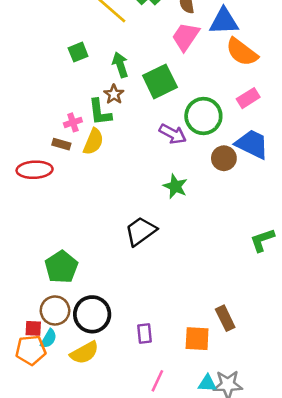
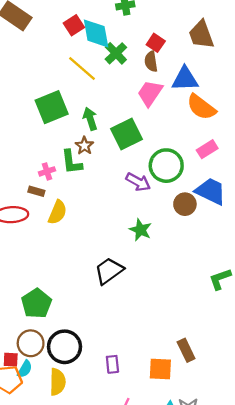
green square: (78, 52) -> (52, 107), size x1.8
yellow semicircle: (93, 142) -> (57, 212), moved
yellow semicircle: (84, 353) -> (57, 382), turned -60

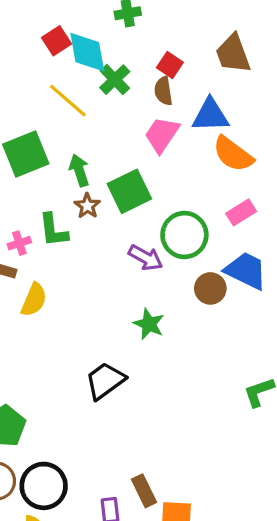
brown star: (84, 146) -> (87, 206), moved
brown rectangle: (186, 350) -> (144, 491), moved

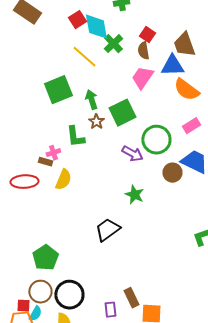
brown trapezoid: (233, 54) -> (184, 45), moved
pink cross: (19, 243) -> (53, 153), moved

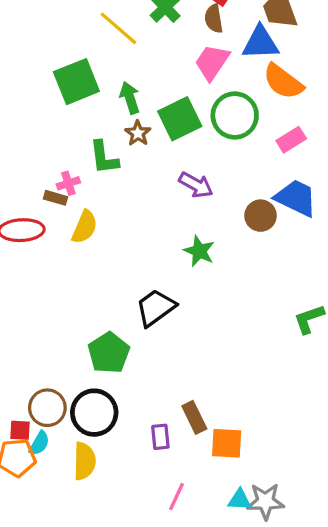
green circle: (156, 140) -> (235, 115), moved
green pentagon: (45, 258) -> (109, 353), moved

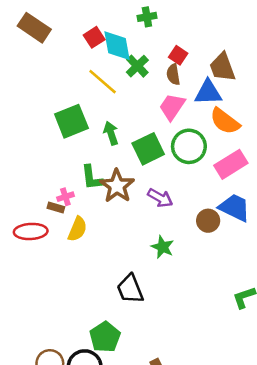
brown star: (138, 133) -> (117, 186), moved, size x1.8
pink rectangle: (291, 140) -> (231, 164), size x1.5
black trapezoid: (156, 308) -> (130, 289), turned -76
green pentagon: (109, 353) -> (105, 337), moved

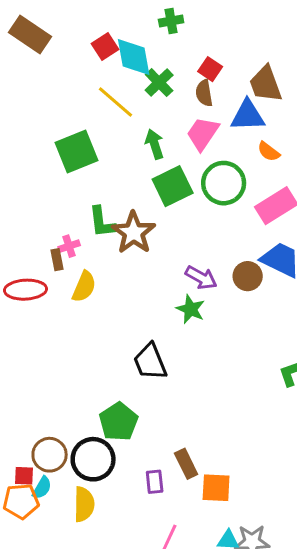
orange semicircle: (225, 121) -> (269, 152), size x0.6
green arrow: (111, 133) -> (155, 144), moved
purple arrow: (160, 198) -> (201, 278), moved
brown rectangle: (56, 207) -> (57, 260), turned 63

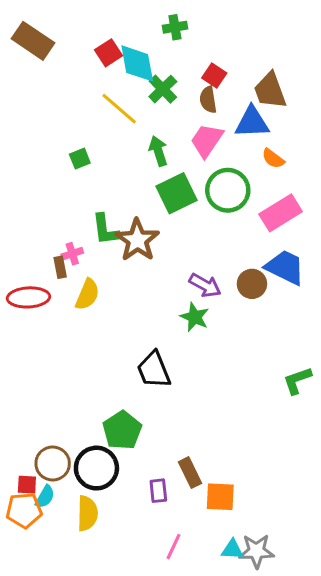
green square: (77, 152) -> (80, 159), size x0.5

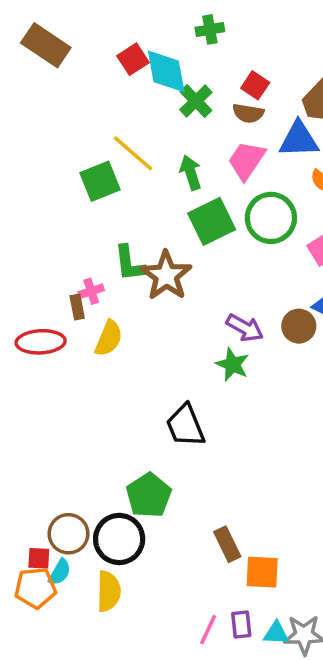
brown semicircle: (208, 100) -> (248, 113), turned -72
yellow line: (119, 109) -> (133, 153), moved
green square: (80, 159) -> (100, 181), size x1.6
purple rectangle: (158, 491) -> (241, 624), moved

